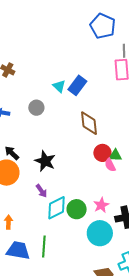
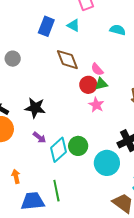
cyan triangle: (59, 86) -> (73, 25), moved
pink semicircle: (110, 165) -> (97, 69), moved
pink star: (101, 205) -> (96, 105), moved

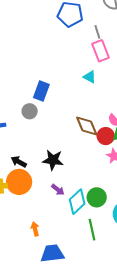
blue rectangle: (46, 26) -> (41, 91), moved
brown diamond: (67, 60) -> (87, 126), moved
green line: (56, 191) -> (92, 230), moved

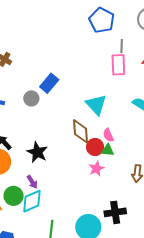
cyan triangle: (90, 77) -> (96, 105), moved, size x1.6
green circle: (97, 197) -> (14, 196), moved
cyan diamond: (77, 202) -> (32, 201), moved

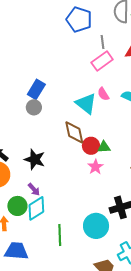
pink rectangle: (118, 65) -> (102, 61), turned 65
gray circle: (31, 98) -> (34, 107), moved
pink semicircle: (108, 135) -> (103, 94), moved

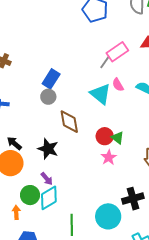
gray line: (103, 42) -> (105, 62), moved, turned 40
brown diamond: (74, 132) -> (69, 122), moved
green triangle: (104, 147) -> (118, 138), turned 40

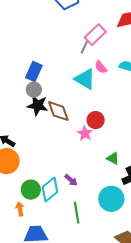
green triangle: (118, 138) -> (113, 158), moved
black star: (48, 149) -> (38, 105), moved
pink star: (109, 157) -> (85, 133), moved
purple arrow: (47, 179) -> (71, 180), moved

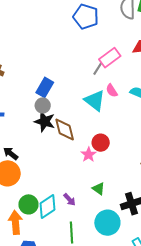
green triangle: (113, 158) -> (99, 189), moved
orange arrow: (20, 209) -> (15, 222), size x1.6

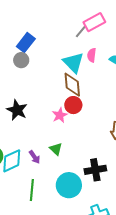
pink semicircle: (112, 91) -> (92, 55), turned 32
black star: (45, 121) -> (17, 110), moved
brown diamond: (65, 130) -> (72, 85), moved
green triangle: (99, 189) -> (56, 149), moved

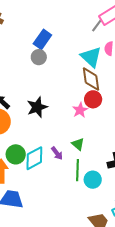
black star: (17, 110) -> (37, 107), turned 30
cyan circle: (69, 185) -> (93, 180), size x0.7
green line: (32, 190) -> (77, 170), moved

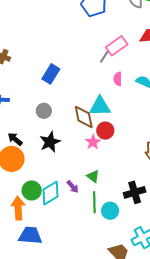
gray circle: (39, 57) -> (44, 111), moved
cyan triangle: (91, 57) -> (100, 106), moved, turned -40
brown diamond: (91, 79) -> (84, 117), moved

